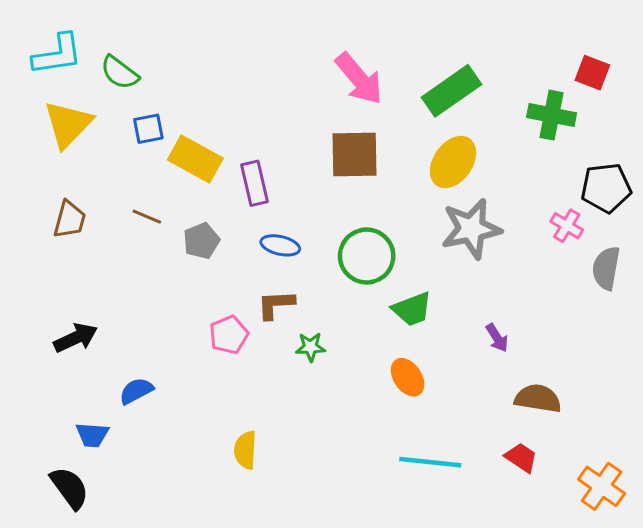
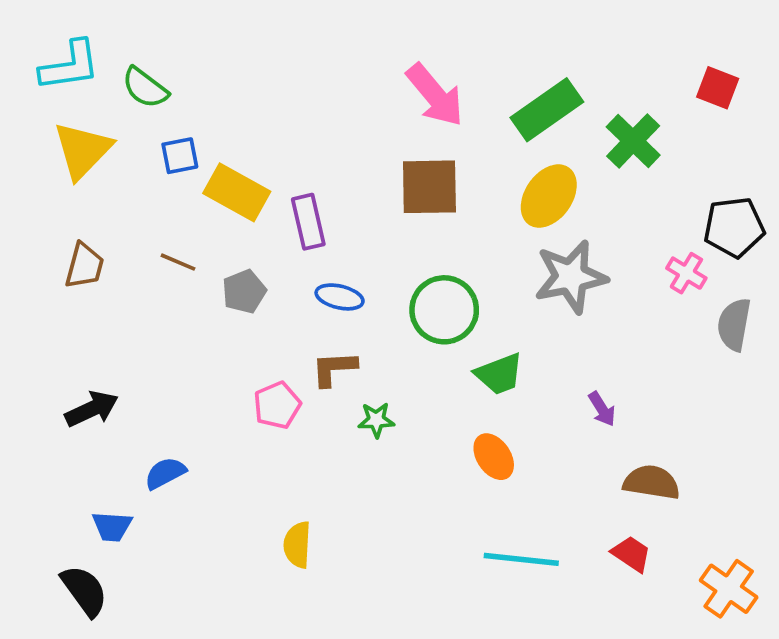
green cross: (552, 115) -> (633, 141), moved, turned 33

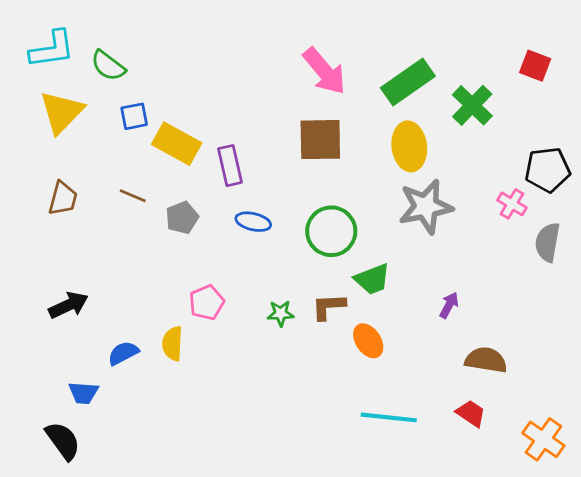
yellow ellipse: (549, 196) -> (409, 146), turned -42
brown L-shape: (334, 369) -> (329, 307), moved
purple arrow: (602, 409) -> (449, 305), turned -120
yellow semicircle: (297, 545) -> (172, 344), moved

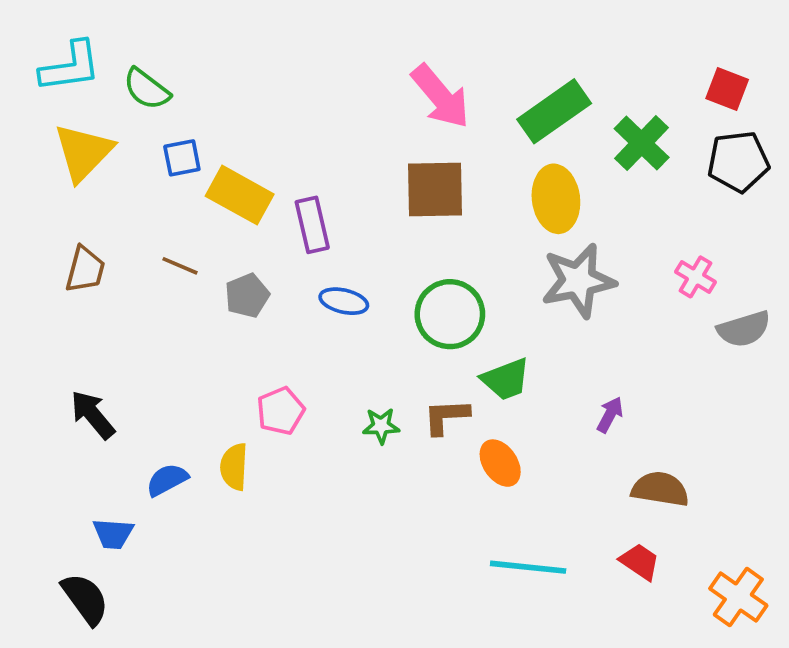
black pentagon: (548, 170) -> (738, 162), moved
gray semicircle: (548, 242) -> (744, 329), turned -117
black arrow: (68, 305) -> (93, 415), turned -105

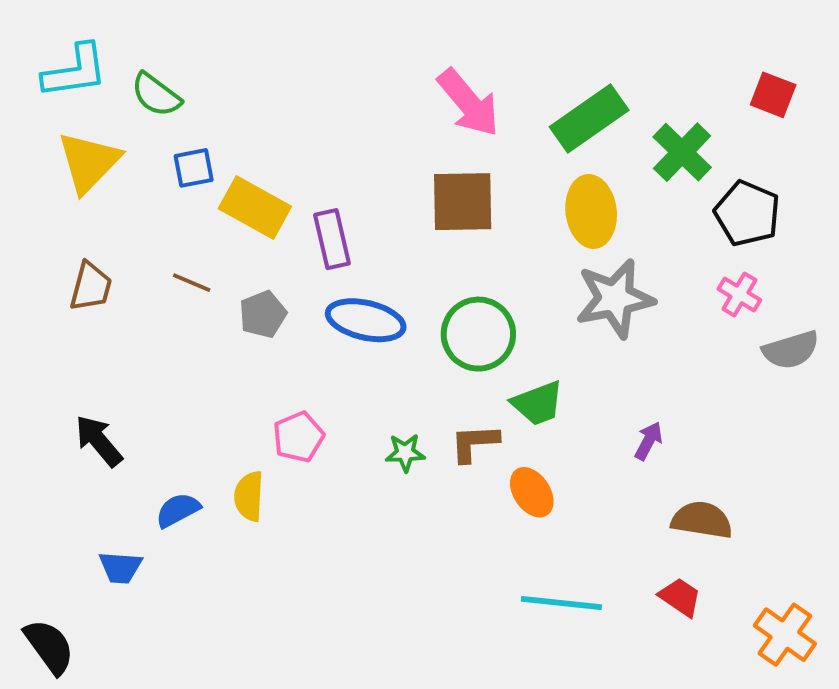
black pentagon: (738, 162) -> (747, 213), moved, turned 30
blue ellipse: (344, 301) -> (366, 320), size x1.5
black semicircle: (85, 599) -> (49, 647), moved

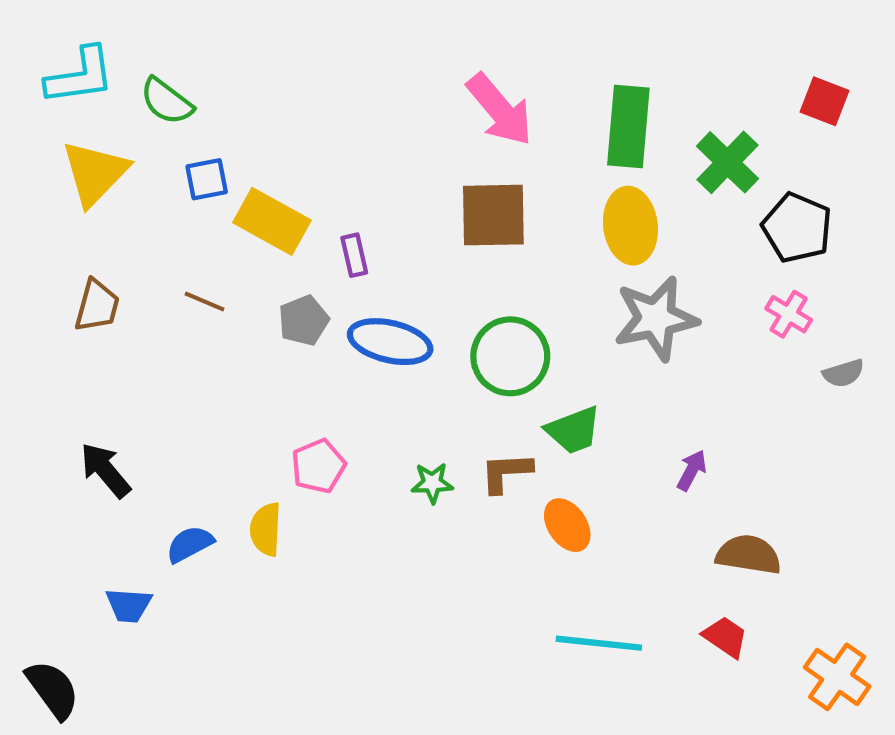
green rectangle: (589, 119) -> (628, 127), turned -50
purple rectangle: (332, 239) -> (354, 255), size x0.7
gray pentagon: (263, 314) -> (304, 321), moved
gray semicircle: (791, 350) -> (843, 373), size x0.7

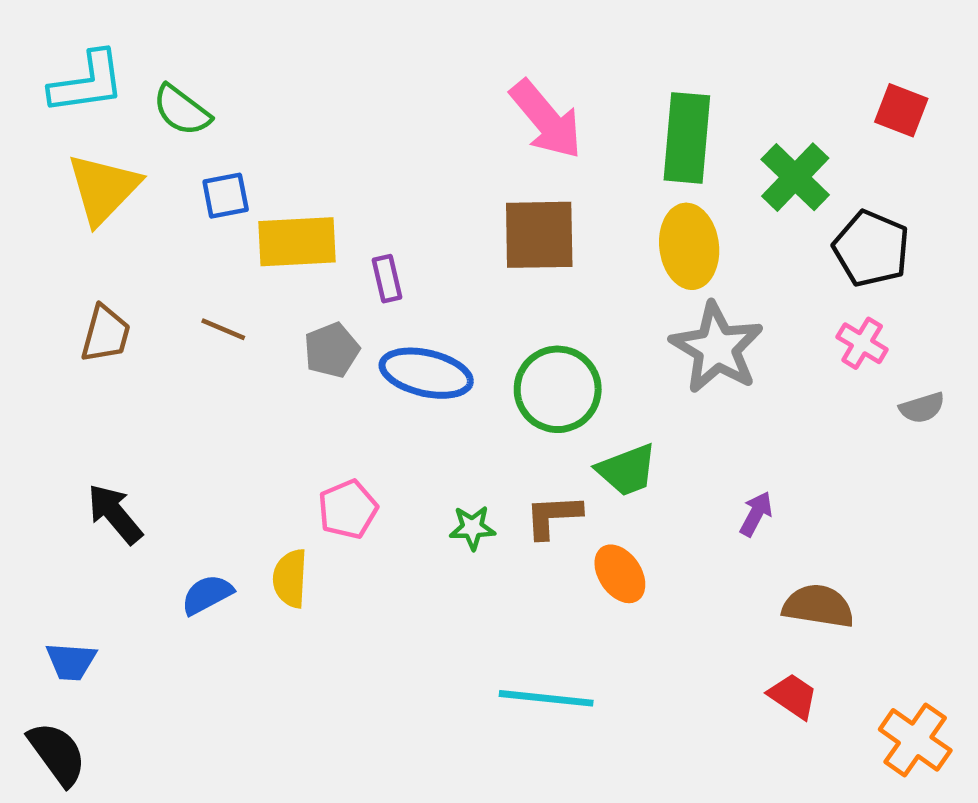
yellow rectangle: (272, 221) -> (297, 242), turned -32
gray star: (656, 318) -> (717, 348), turned -30
blue trapezoid: (129, 605) -> (71, 661), moved
cyan line: (599, 643) -> (546, 698), moved

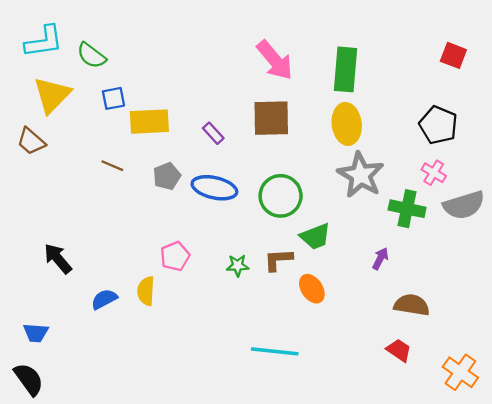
green cross: (795, 177) -> (407, 209), moved, turned -32
purple rectangle: (387, 279) -> (213, 133), moved, turned -30
brown trapezoid: (106, 334) -> (31, 141), moved, turned 116
gray semicircle: (922, 408) -> (464, 205), size x1.8

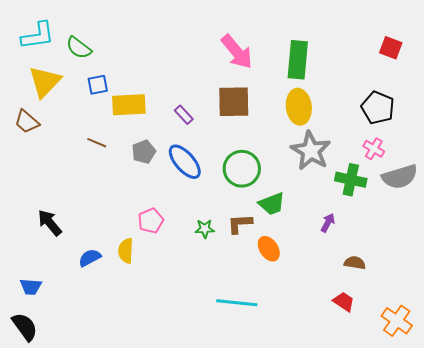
blue ellipse: (214, 188) -> (185, 162), turned 36
brown semicircle: (412, 305) -> (355, 263), size x0.7

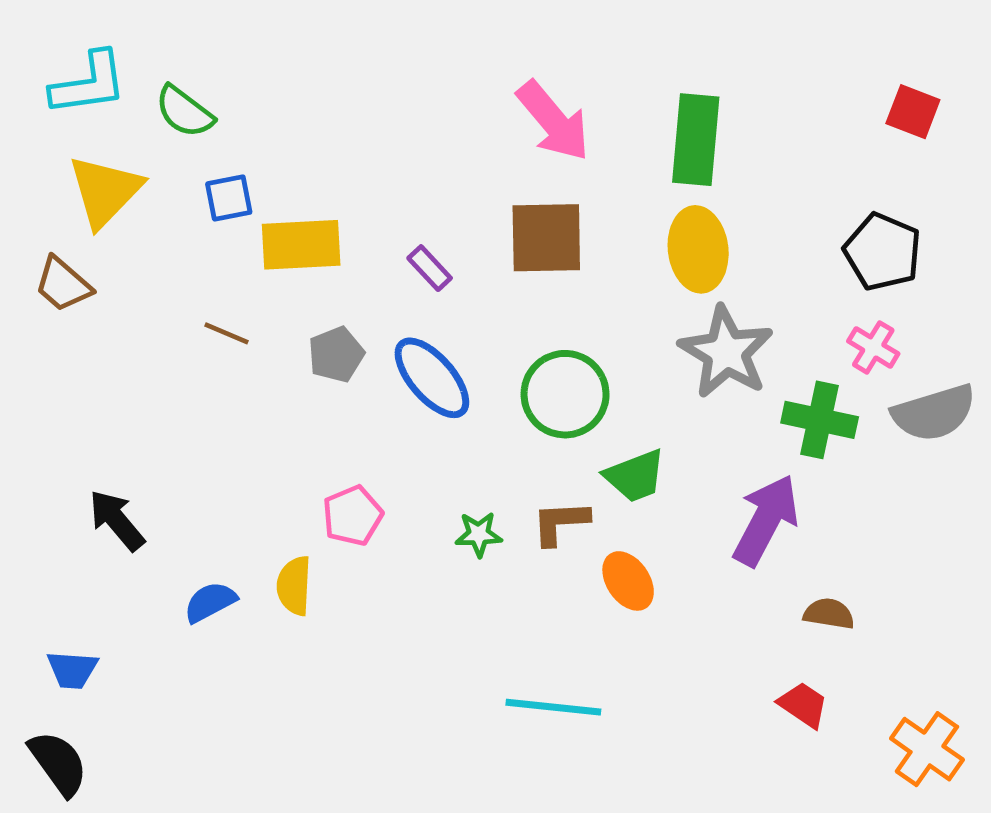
purple arrow: (328, 223) -> (766, 520), size x2.0

